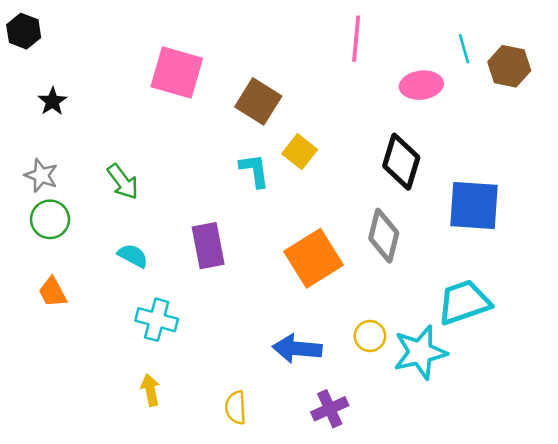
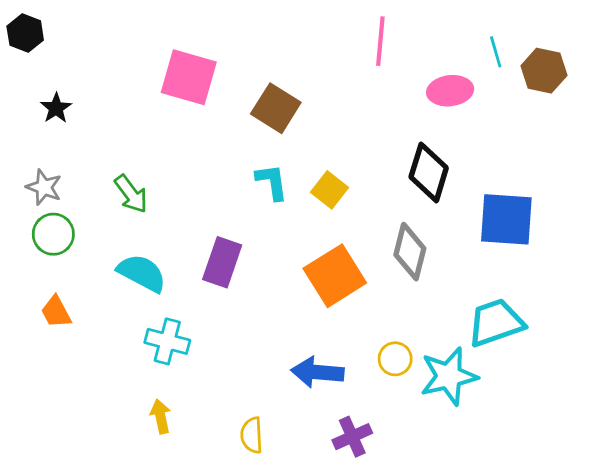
yellow square: (300, 152) -> (329, 190), moved
purple rectangle: (208, 246) -> (222, 262), turned 30
cyan semicircle: (133, 256) -> (142, 273), size x1.5

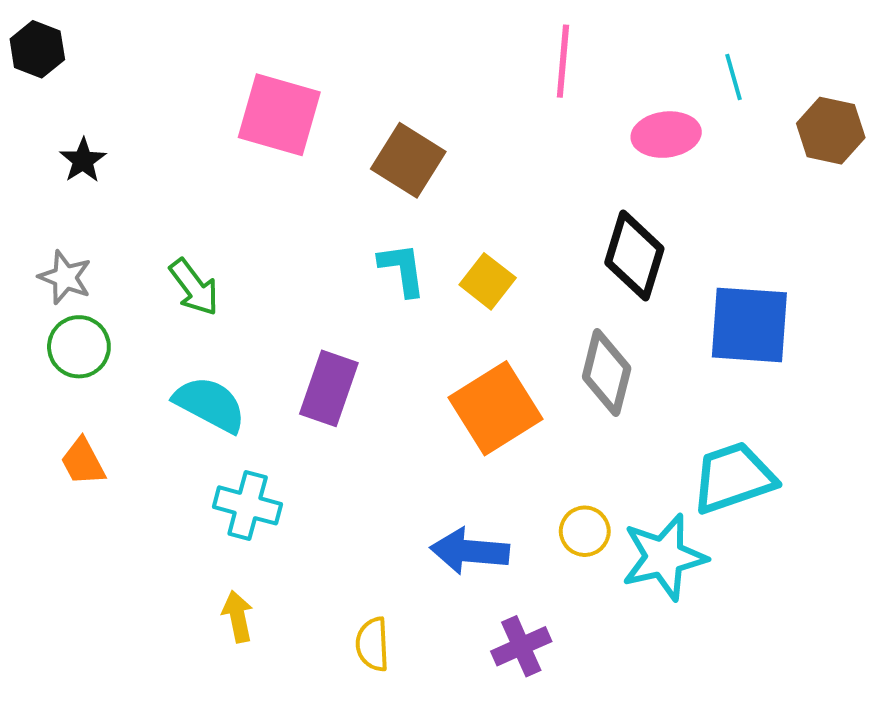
brown hexagon: (544, 71) -> (831, 131), moved

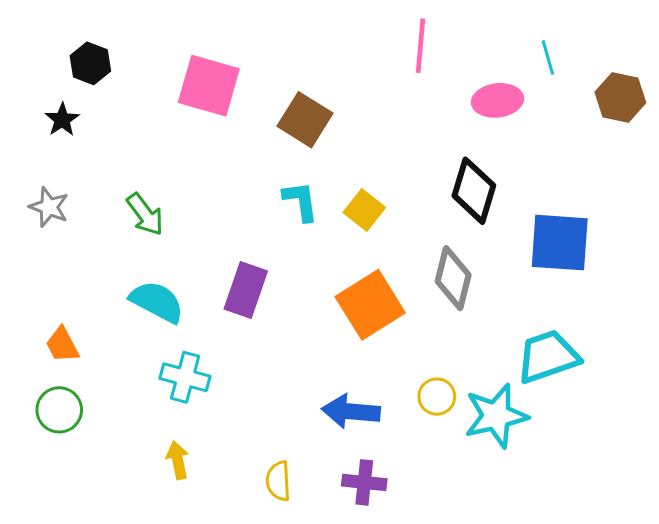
black hexagon: (37, 49) -> (90, 63), moved
green circle: (79, 347) -> (59, 410), moved
purple cross: (521, 646) -> (364, 482), moved, turned 30

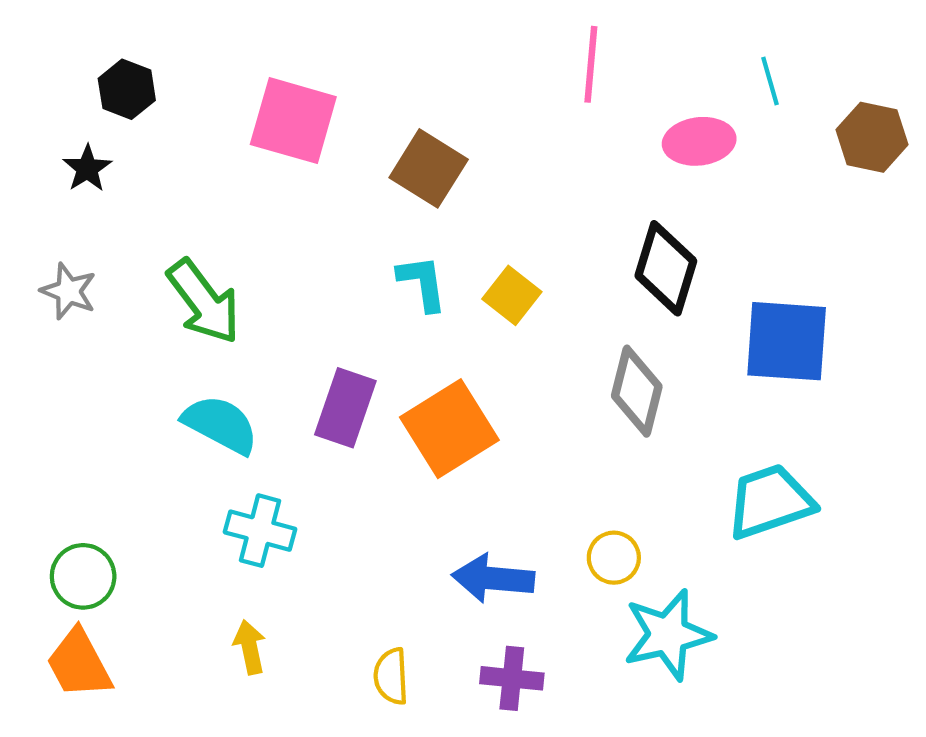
green arrow: (145, 214) -> (204, 302), size x1.4
orange square: (370, 305) -> (449, 429), moved
orange trapezoid: (62, 345) -> (79, 664), moved, size x1.4
cyan star: (496, 416) -> (668, 635), moved

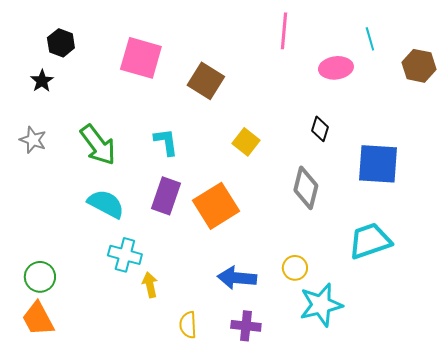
black diamond: (666, 268) -> (320, 129), size x0.6
cyan L-shape: (422, 283) -> (166, 142), moved
yellow arrow: (250, 647) -> (150, 285), moved

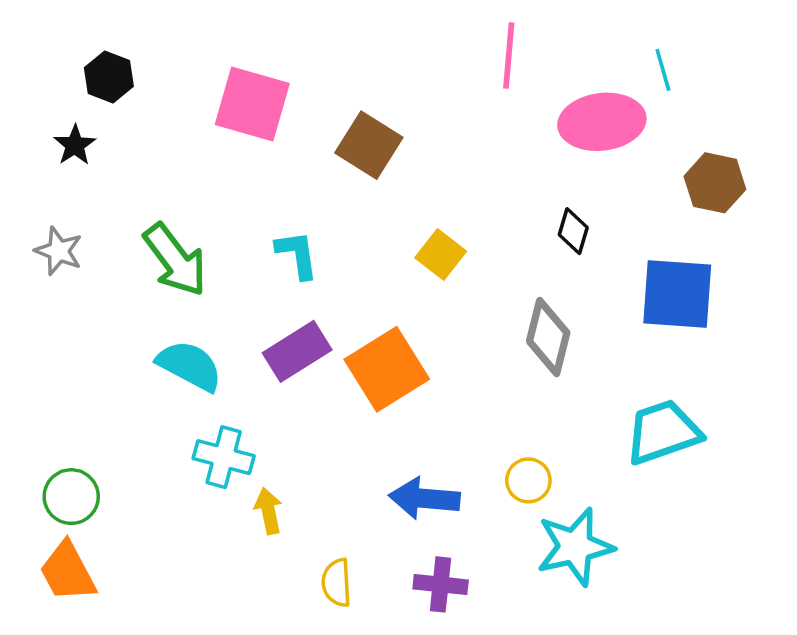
brown hexagon: (419, 66) -> (715, 183), moved
pink ellipse: (336, 68) -> (602, 122), size x1.4
purple rectangle: (166, 196) -> (297, 351), turned 39

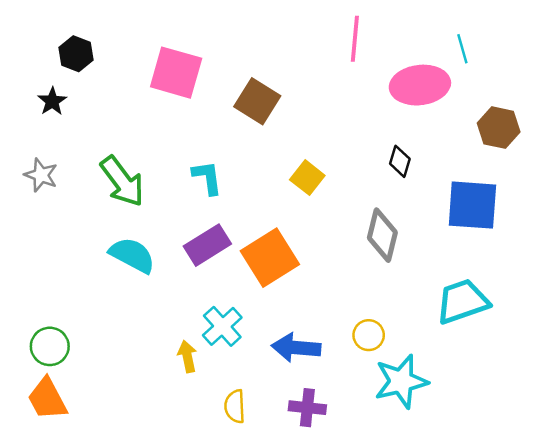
cyan cross: (224, 457) -> (222, 326), moved, turned 33

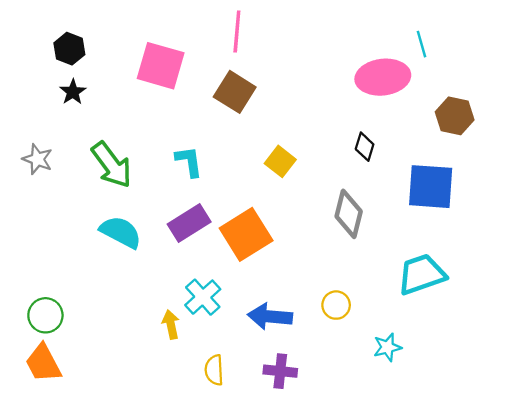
pink line: (355, 39) -> (237, 32), moved
black star: (52, 101) -> (73, 92), moved
cyan star: (401, 381) -> (387, 347), moved, size x0.6

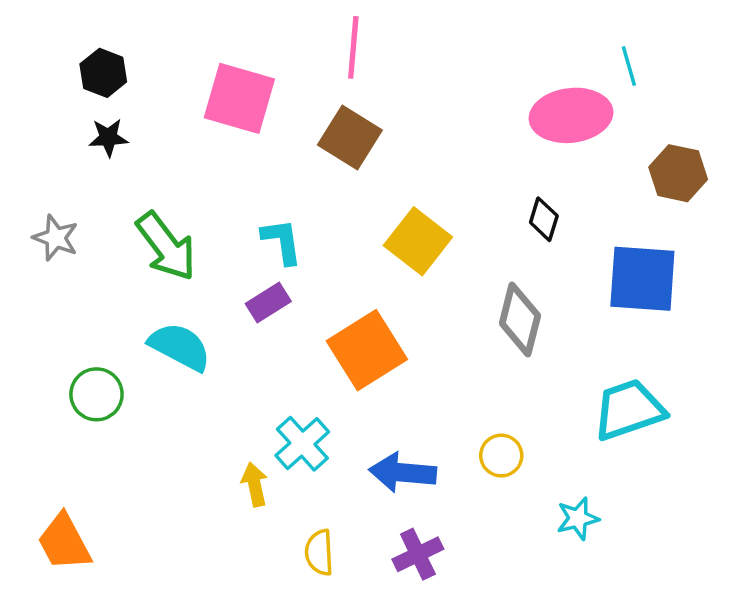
black star: (73, 92) -> (108, 138), turned 30
yellow square: (280, 161) -> (418, 241), size x1.4
purple rectangle: (189, 223) -> (268, 302), moved, size x0.7
green circle: (45, 315) -> (96, 394), moved
purple cross: (280, 371) -> (418, 554), turned -32

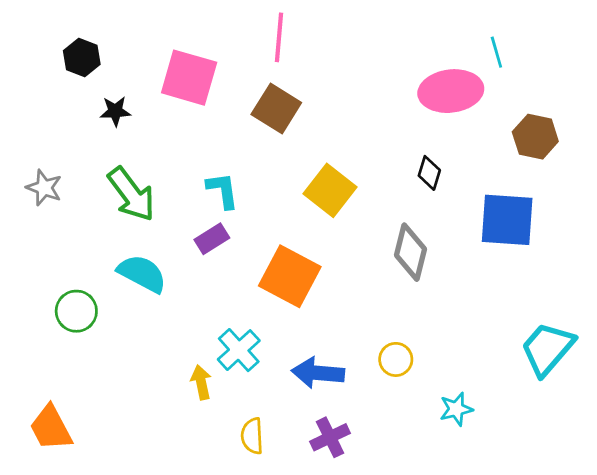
black star: (108, 138) -> (115, 111), moved
orange square: (367, 350) -> (290, 276), turned -30
cyan trapezoid: (629, 410) -> (547, 349), moved, turned -30

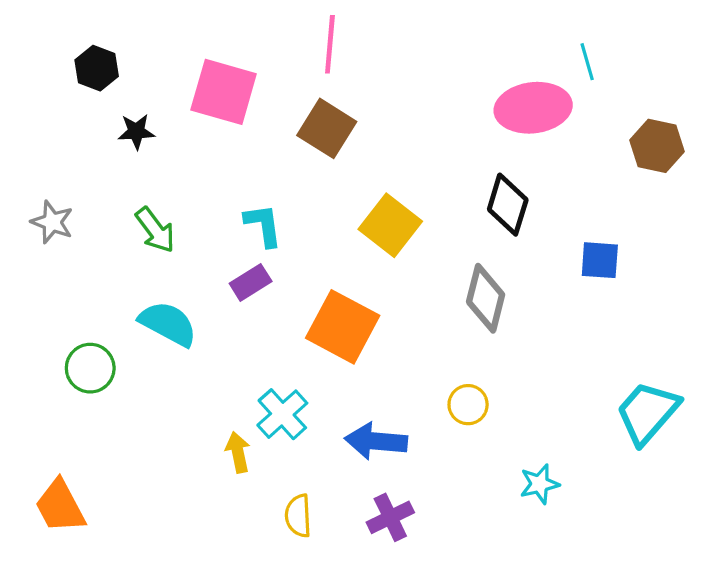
brown hexagon: (535, 137) -> (657, 146), moved
black diamond: (429, 173) -> (508, 205), size x1.5
green arrow: (131, 194) -> (155, 230), size x0.7
blue square: (507, 220) -> (600, 260), size x0.6
yellow circle: (396, 359) -> (468, 405), moved

